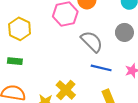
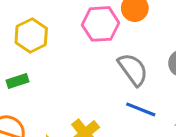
green rectangle: (15, 61) -> (18, 81), turned -32

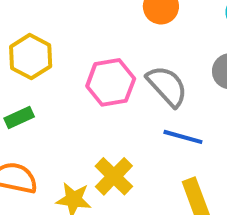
pink hexagon: (101, 24) -> (111, 82), moved

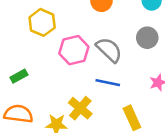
yellow hexagon: (31, 57) -> (42, 22), moved
blue line: (183, 137) -> (108, 83), moved

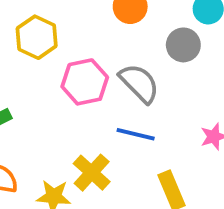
gray circle: (147, 38) -> (183, 45), moved

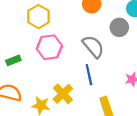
pink hexagon: (85, 82) -> (49, 47), moved
blue line: (136, 134) -> (89, 75), turned 60

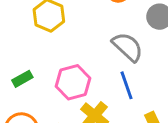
pink hexagon: (49, 47) -> (73, 82), moved

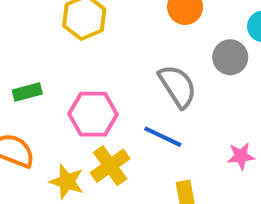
blue line: (126, 85) -> (163, 137), turned -60

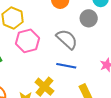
pink hexagon: (93, 114) -> (28, 41), moved

